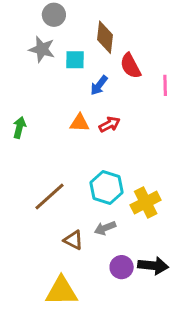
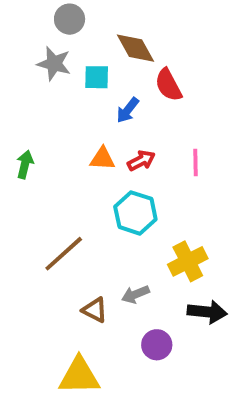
brown diamond: (105, 37) -> (135, 48), turned -36
pink line: (165, 85) -> (196, 163), moved
cyan hexagon: (107, 188) -> (135, 213), moved
black arrow: (153, 266) -> (207, 312), moved

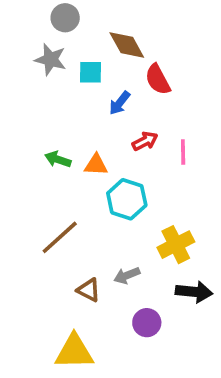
orange triangle: (102, 159) -> (96, 165), moved
red arrow: (141, 161) -> (145, 141), moved
green arrow: (25, 164) -> (58, 159), moved, turned -85

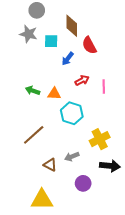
brown diamond: (127, 45) -> (72, 26), turned 30

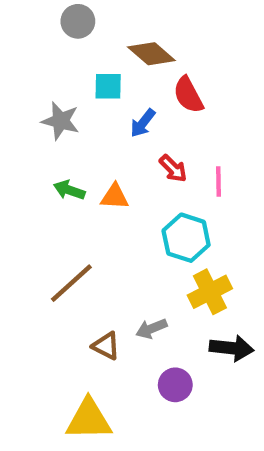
brown diamond: (72, 26) -> (151, 54), turned -50
gray star: (28, 34) -> (61, 121), moved
red arrow: (82, 80) -> (173, 168), turned 72
cyan hexagon: (72, 113) -> (186, 238), moved

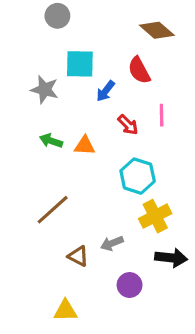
brown diamond: (151, 54) -> (157, 30), moved
cyan square: (108, 86) -> (80, 64), size x1.4
pink line: (219, 181) -> (162, 115), moved
yellow triangle: (89, 419) -> (65, 311), size x0.7

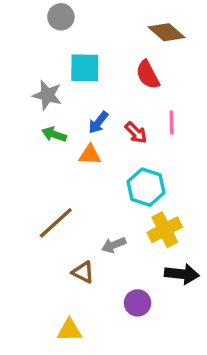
blue arrow: (105, 91) -> (98, 122), moved
green arrow: (51, 141) -> (54, 134), moved
gray arrow: (112, 243) -> (114, 245), moved

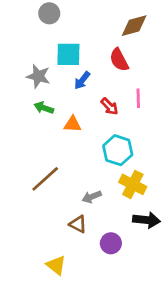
brown diamond: (166, 32) -> (134, 26), turned -56
blue arrow: (98, 122) -> (82, 80), moved
yellow cross: (165, 230) -> (133, 184), turned -36
brown triangle: (83, 272) -> (78, 224), moved
yellow triangle: (69, 330) -> (56, 265), turned 40

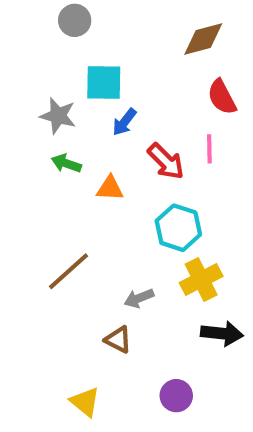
red semicircle: (119, 60) -> (222, 97), moved
red arrow: (109, 106) -> (166, 161), size x1.4
yellow cross: (133, 184) -> (201, 280), turned 36
purple circle: (111, 243) -> (176, 396), moved

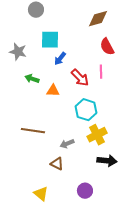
gray star: (58, 116) -> (18, 52), moved
brown line: (68, 271) -> (33, 131), turned 50

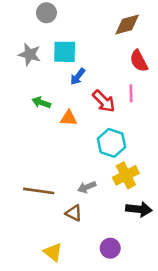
gray star: (18, 52) -> (30, 54), moved
brown line: (33, 131) -> (39, 191), moved

